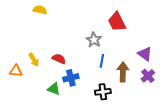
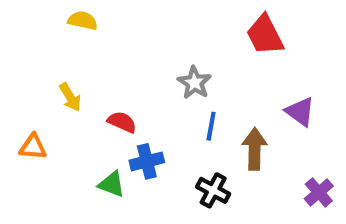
red trapezoid: (117, 22) -> (265, 35), moved
yellow arrow: (34, 60) -> (70, 97), moved
purple cross: (148, 76) -> (319, 192), moved
black cross: (103, 92) -> (213, 190), turned 35

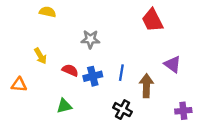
gray star: (194, 83) -> (90, 39), moved, turned -30
blue cross: (147, 161) -> (93, 76), moved
green triangle: (112, 184) -> (64, 106), turned -35
purple cross: (319, 192) -> (183, 111), turned 35

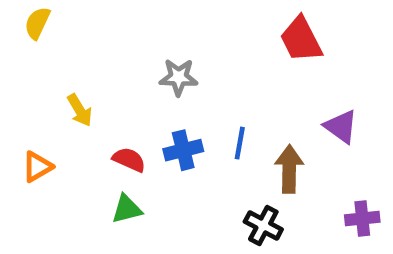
yellow semicircle: (48, 12) -> (37, 23), moved, turned -77
red semicircle: (70, 70) -> (129, 160), moved
orange triangle: (19, 85) -> (37, 167), turned -35
black cross: (123, 110) -> (263, 226), moved

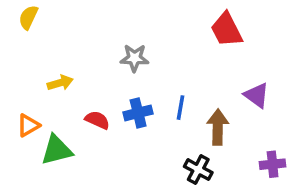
yellow arrow: (80, 110) -> (60, 83), turned -75
green triangle: (127, 209) -> (57, 150), moved, size x1.4

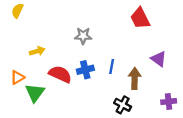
red semicircle: (97, 120) -> (60, 74), size x1.5
green triangle: (57, 150) -> (35, 93), turned -40

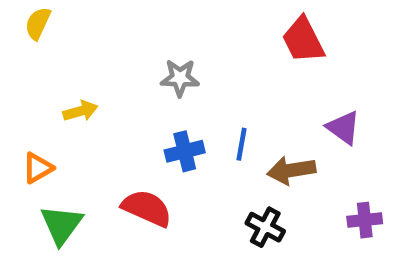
red semicircle: (60, 74) -> (147, 208), moved
brown arrow: (135, 79) -> (291, 170), turned -100
green triangle: (35, 93) -> (61, 225), moved

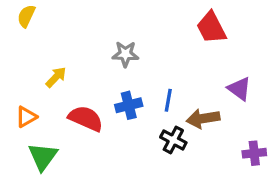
yellow arrow: (80, 111) -> (56, 77), turned -30
red semicircle: (147, 208) -> (86, 118), moved
black cross: (265, 227) -> (173, 140), moved

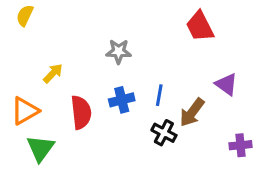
orange triangle: (26, 117) -> (25, 111), size x1.4
red semicircle: (86, 118) -> (81, 112), turned 60
brown arrow: (203, 118) -> (192, 112), turned -44

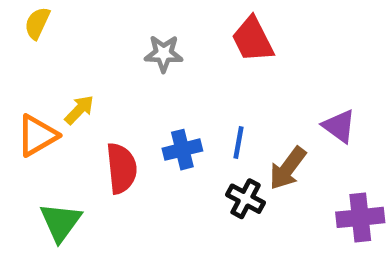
red trapezoid: (200, 26) -> (253, 40), moved
gray star: (119, 51) -> (164, 54), moved
orange triangle: (25, 111) -> (37, 135), moved
purple cross: (240, 145) -> (360, 217), size x1.4

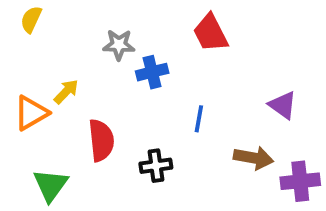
gray star: (164, 54) -> (119, 45), moved
blue cross: (182, 150) -> (152, 72), moved
brown arrow: (288, 168) -> (253, 158), moved, turned -117
black cross: (246, 199) -> (156, 166), moved, turned -36

